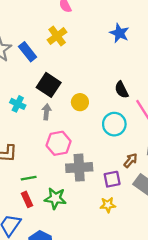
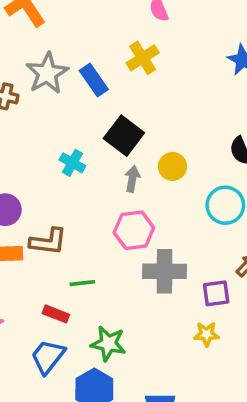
gray arrow: (46, 112) -> (132, 179), moved
green star: (55, 198) -> (108, 344), moved
red rectangle: (27, 199) -> (56, 314), moved, turned -48

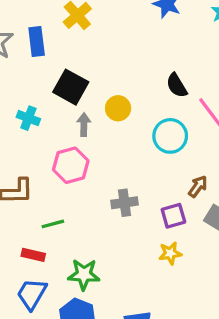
blue rectangle: (94, 80) -> (37, 41), turned 36
pink hexagon: (134, 230) -> (71, 165), moved
gray cross: (165, 271) -> (125, 203), size x0.7

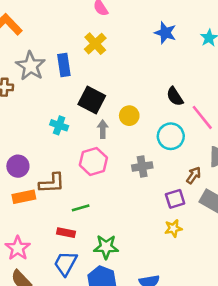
gray cross: (125, 203) -> (142, 167), moved

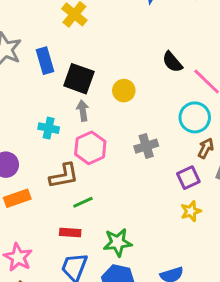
blue rectangle: (64, 65) -> (45, 61), moved
cyan cross: (59, 125) -> (49, 128), moved
gray arrow: (103, 129) -> (83, 111), moved
cyan circle: (171, 136) -> (195, 117), moved
brown L-shape: (52, 183) -> (64, 176), moved

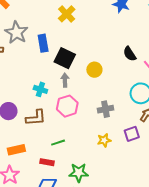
brown L-shape: (64, 176) -> (36, 118), moved
orange rectangle: (17, 198) -> (16, 150), moved
yellow star: (191, 211) -> (104, 140), moved

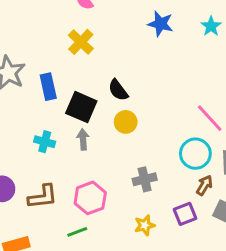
black semicircle: (130, 54) -> (118, 90), moved
cyan cross: (40, 89) -> (45, 142), moved
pink hexagon: (67, 106) -> (90, 198), moved

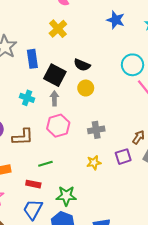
black semicircle: (118, 90) -> (82, 65), turned -35
cyan circle: (195, 154) -> (133, 65), moved
pink hexagon: (90, 198) -> (58, 126), moved

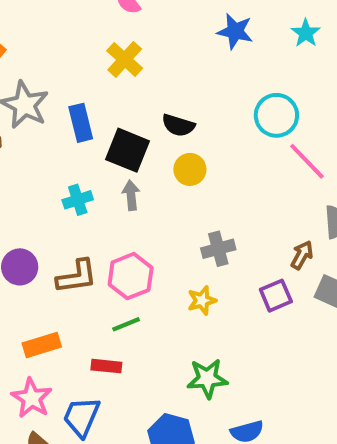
cyan cross: (27, 98) -> (78, 200), turned -32
pink hexagon: (58, 126) -> (131, 276), moved
yellow star: (94, 163) -> (202, 300), moved
green star: (66, 196) -> (207, 378), moved
blue trapezoid: (33, 209) -> (82, 417), moved

